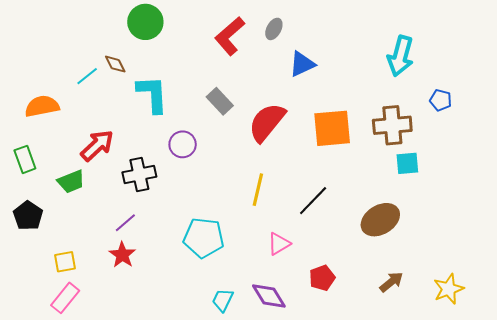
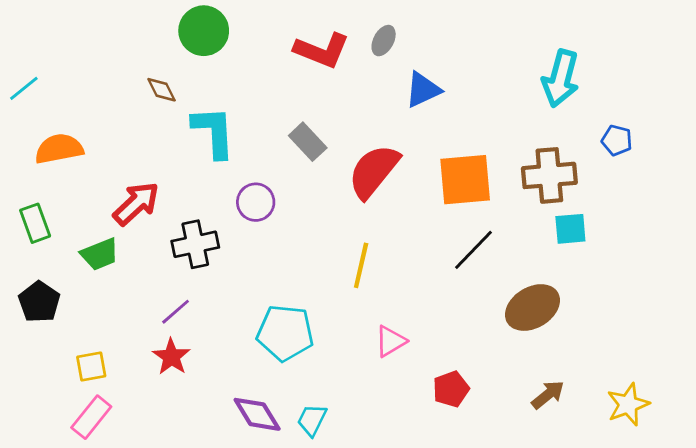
red L-shape: (230, 36) -> (322, 50), turned -117
cyan line: (87, 76) -> (24, 88), moved
black line: (313, 201) -> (473, 250), moved
purple diamond: (269, 296) -> (257, 414), moved

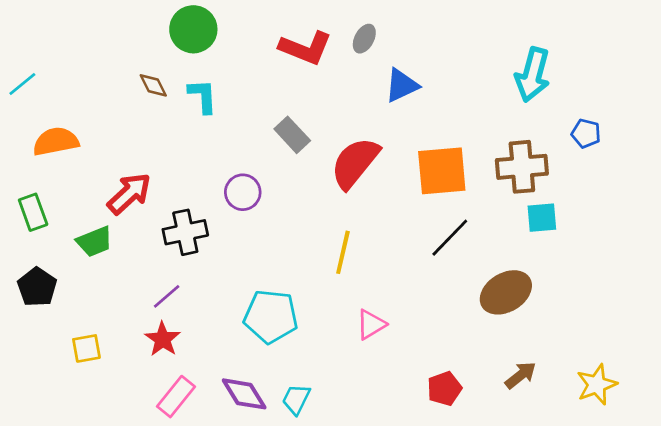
cyan L-shape: (214, 132) -> (203, 96), moved, size x0.7
red pentagon: (451, 389) -> (444, 389), moved
pink rectangle: (91, 417) -> (176, 397), moved

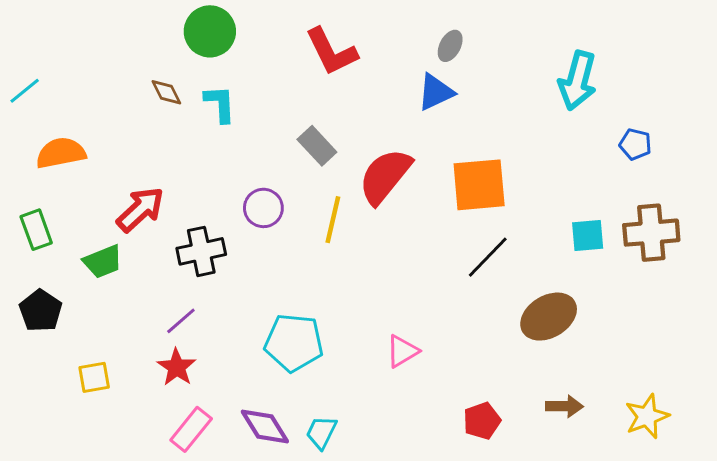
gray ellipse: (364, 39) -> (450, 46), moved
red L-shape: (306, 48) -> (331, 52), turned 42
brown cross: (522, 167) -> (651, 233), moved
yellow line: (343, 252) -> (333, 220), moved
brown arrow: (521, 375) -> (564, 406), turned 40

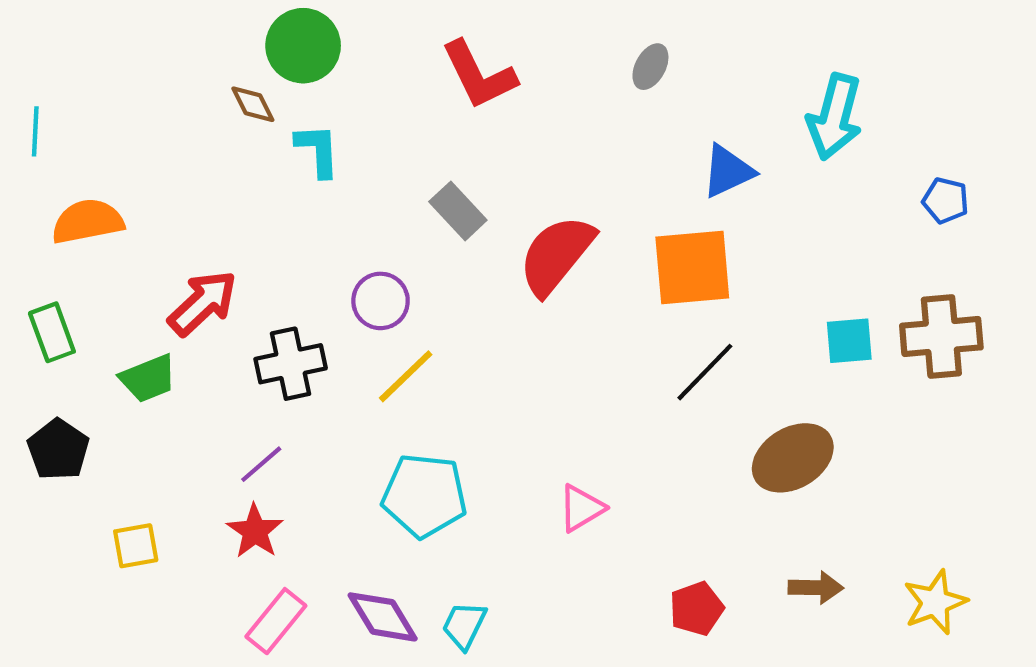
cyan line: (25, 91) -> (35, 131), turned -48
brown diamond: (166, 92) -> (253, 104), moved
blue triangle: (436, 92) -> (728, 171), moved
blue pentagon: (635, 144) -> (946, 200), moved
yellow line: (333, 220) -> (406, 376), moved, turned 33

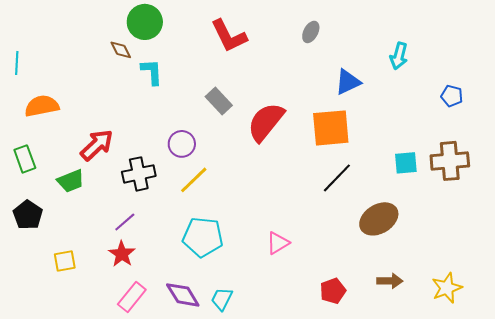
cyan arrow: (835, 117) -> (399, 56), size x0.7

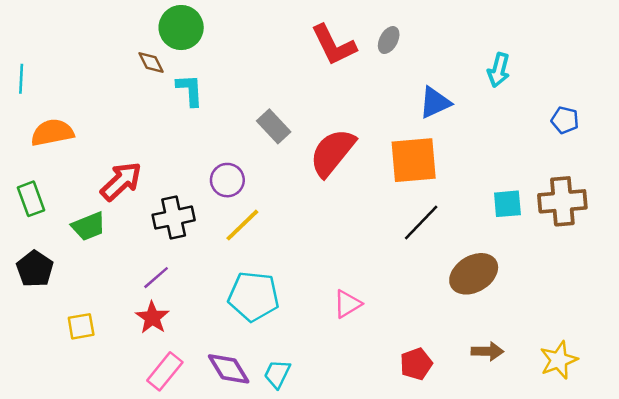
red L-shape: (229, 36) -> (334, 45), moved

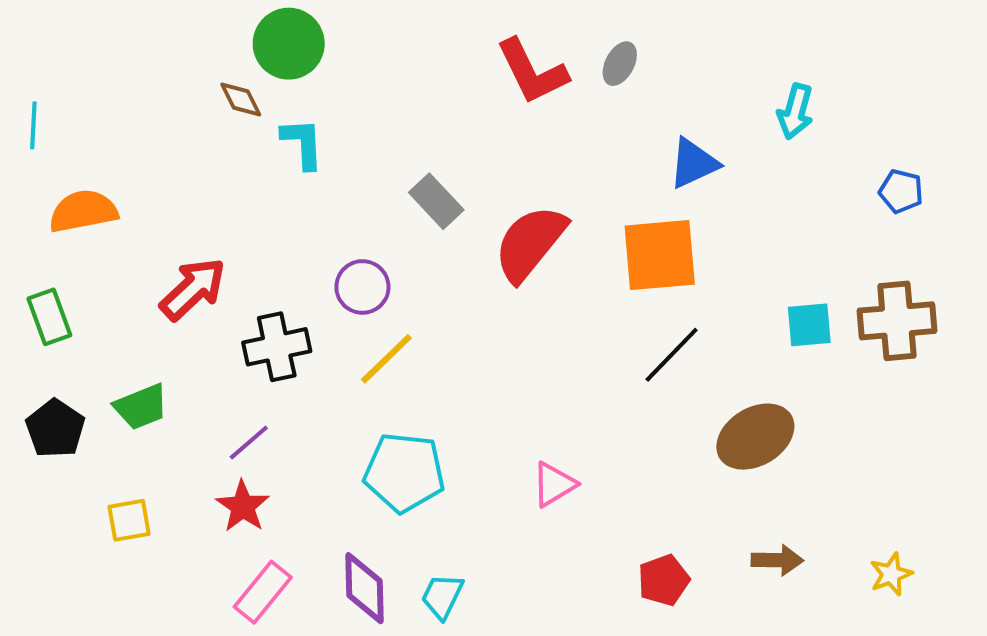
green trapezoid: (89, 226) -> (141, 407), moved
yellow star: (559, 360) -> (891, 574), size x0.7
purple diamond: (229, 369) -> (364, 588), turned 30

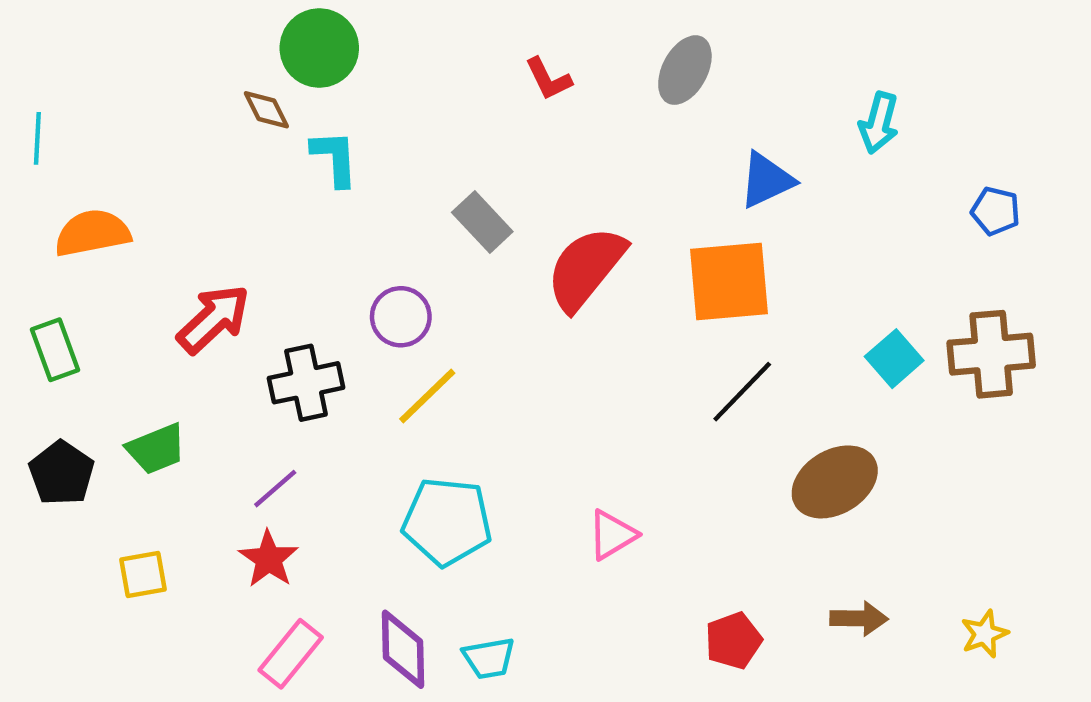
gray ellipse: (620, 64) -> (685, 70), size x1.4
red L-shape: (532, 72) -> (548, 79), moved, size x0.6
cyan square: (809, 325) -> (894, 359), turned -36
cyan trapezoid: (442, 596) -> (489, 658), turned -126

